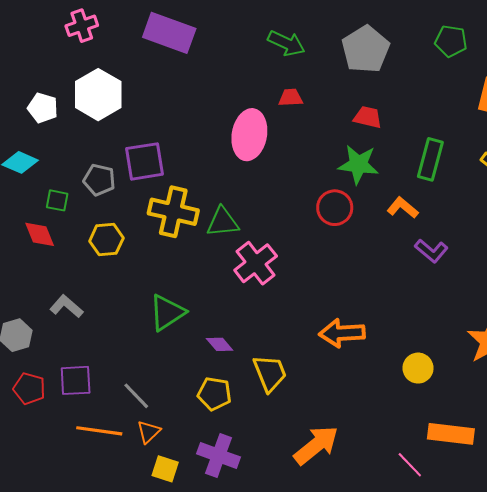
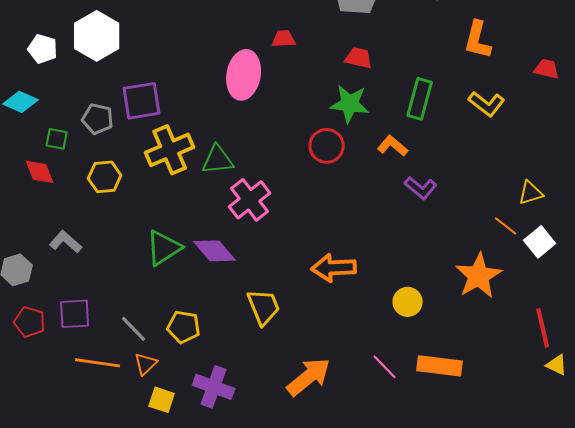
yellow cross: (173, 212) -> (170, 150), turned -36
purple diamond: (220, 344) -> (215, 251), moved, size x1.6
yellow pentagon: (214, 394) -> (184, 327), moved
pink line: (410, 465) -> (385, 367), moved

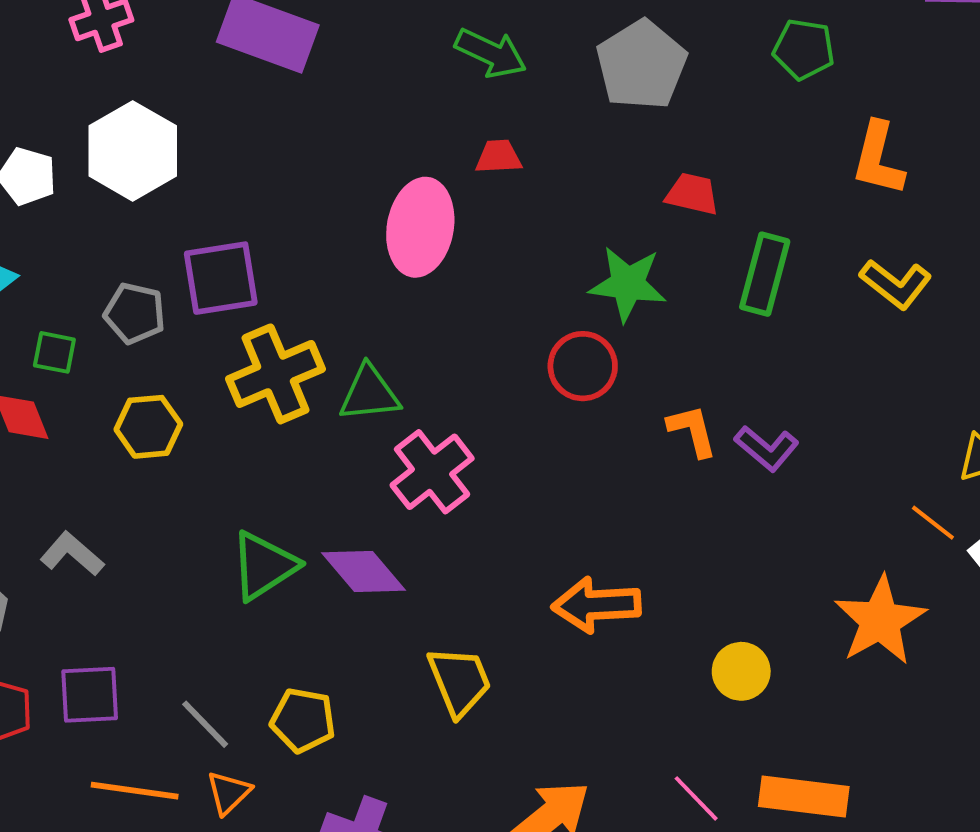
red trapezoid: (359, 58) -> (692, 194), moved
orange L-shape: (393, 146) -> (692, 431), moved, turned 36

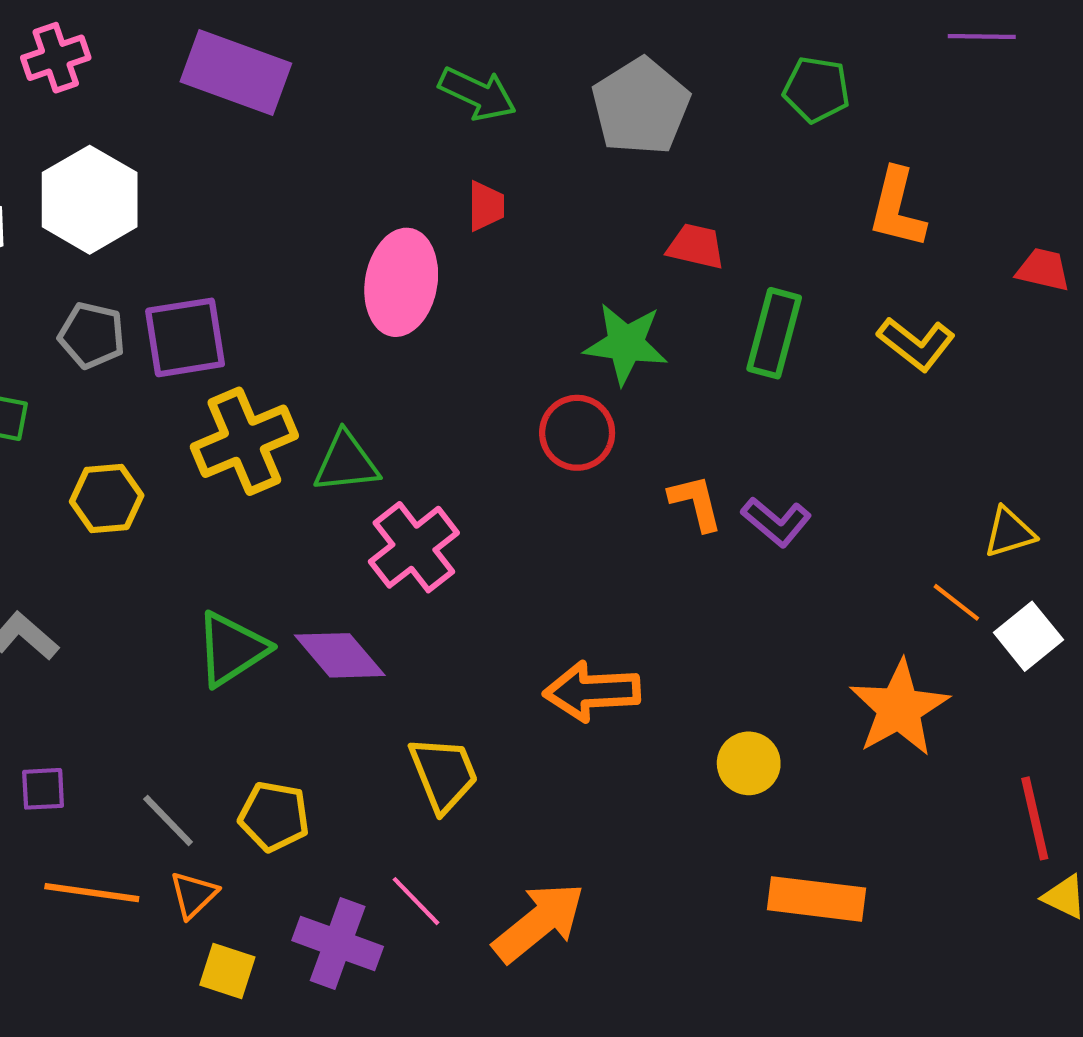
red trapezoid: (499, 157) -> (486, 206), turned 93
gray pentagon: (135, 313) -> (92, 335), moved
purple square: (90, 695) -> (43, 789), size x0.7
pink line: (696, 798) -> (416, 901), moved

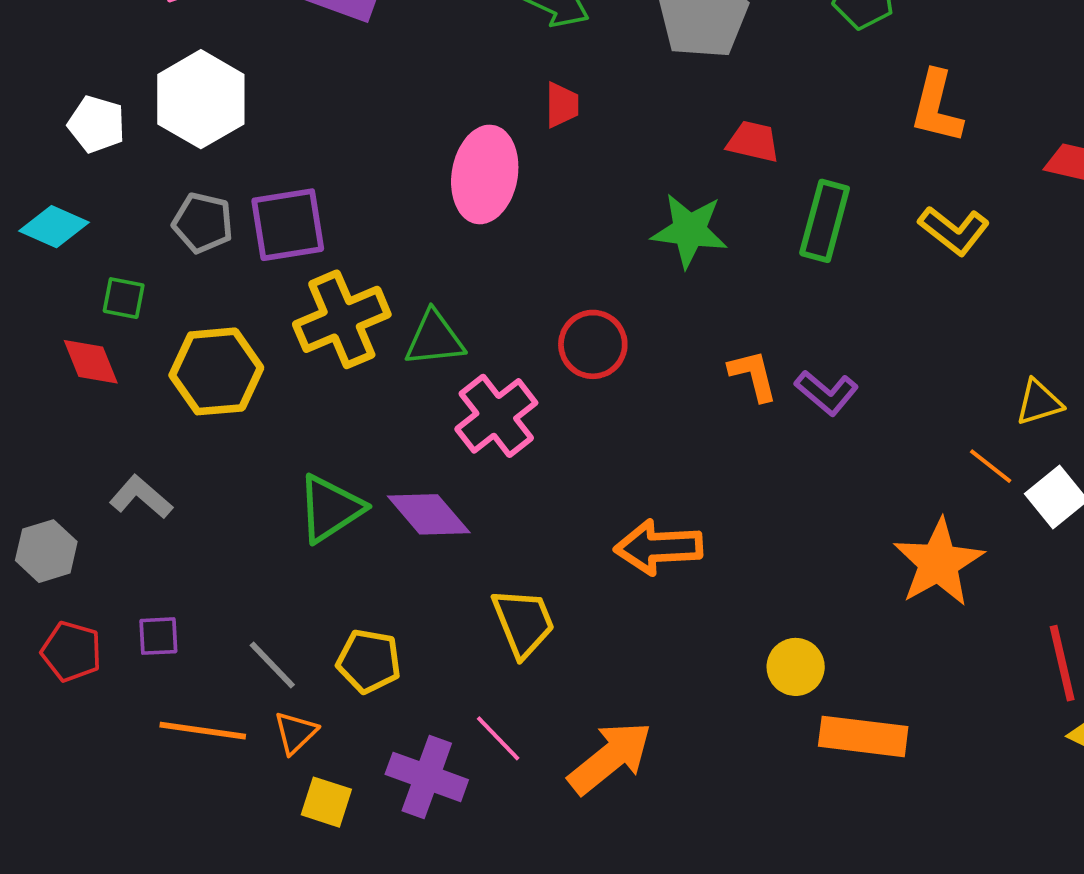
red circle: (577, 433) -> (593, 344), moved
yellow hexagon: (107, 498) -> (216, 371), size x1.4
yellow circle: (749, 763) -> (796, 667), moved

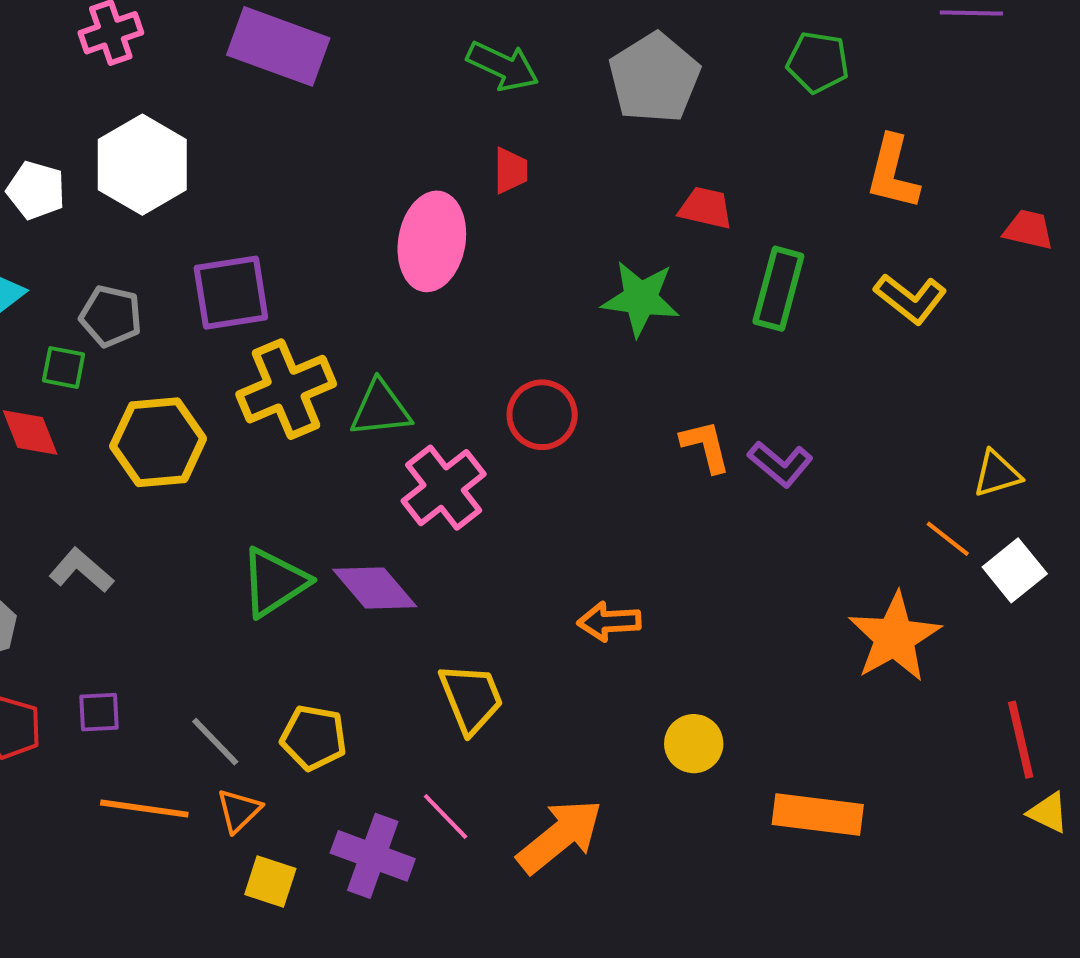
gray pentagon: (203, 223) -> (111, 316), moved
orange arrow: (659, 547) -> (609, 621), size x0.7
yellow circle: (796, 667) -> (694, 744), moved

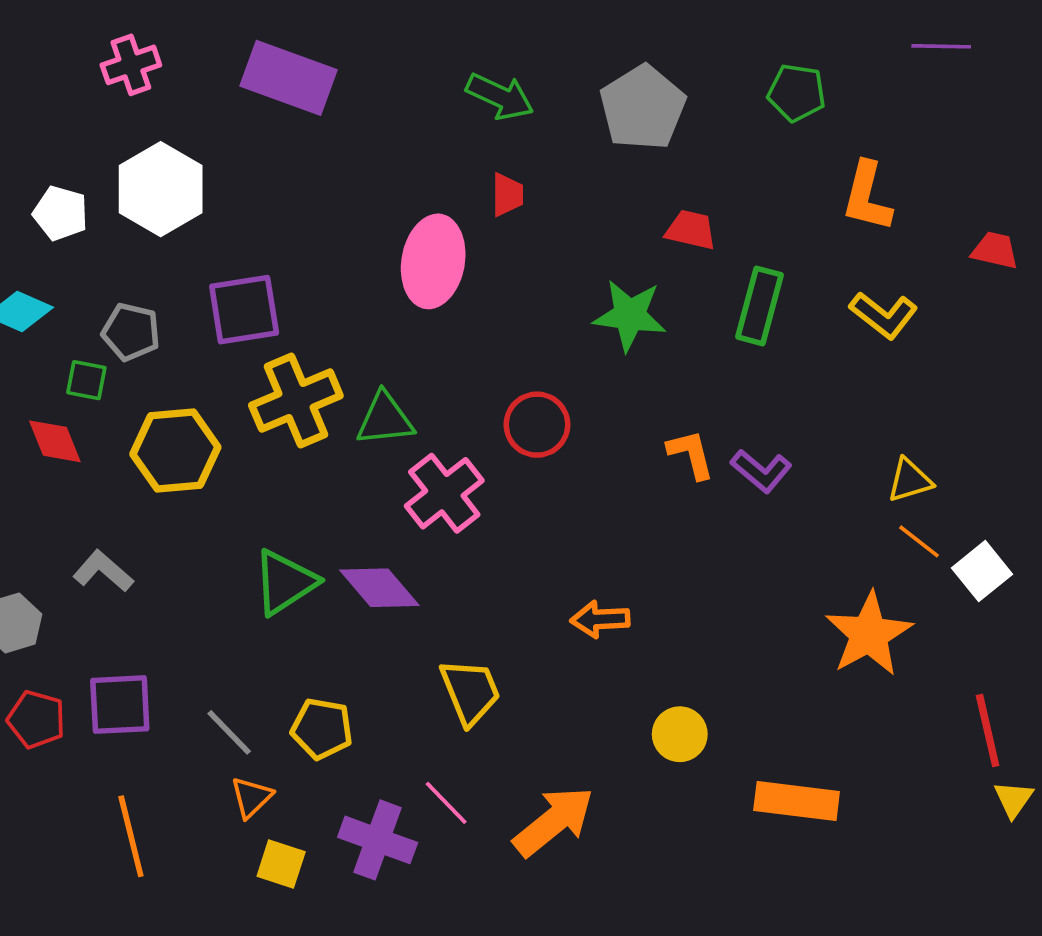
yellow triangle: (997, 474) -> (910, 480), moved
purple square: (99, 712) -> (120, 705), size x1.6
orange line: (144, 809) -> (131, 836), moved, turned 68
yellow triangle: (1048, 813) -> (1013, 799), turned 39

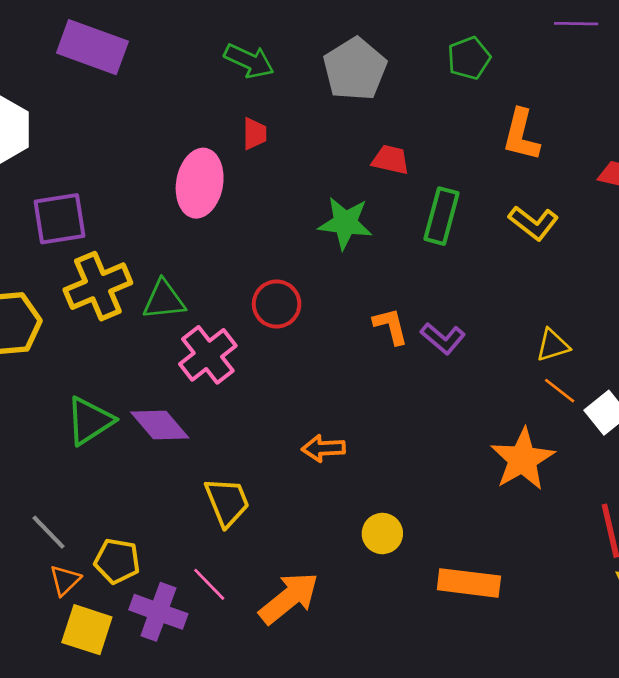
green pentagon: (797, 93) -> (469, 58), turned -30
yellow pentagon: (322, 729) -> (117, 561), moved
yellow square: (281, 864) -> (87, 630), size x1.4

